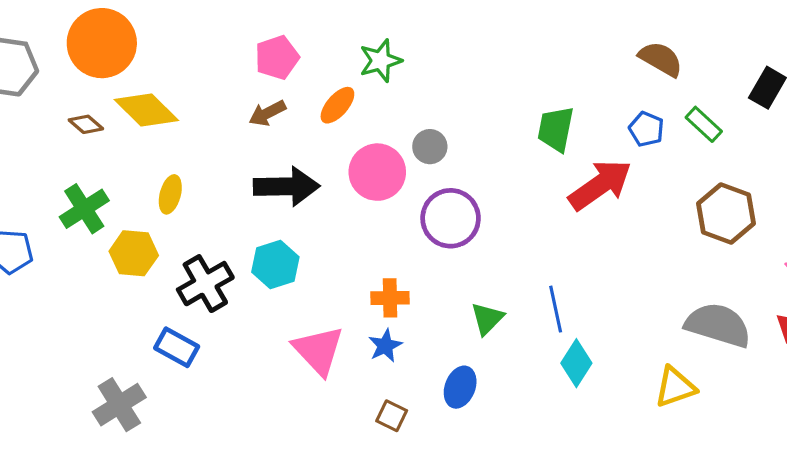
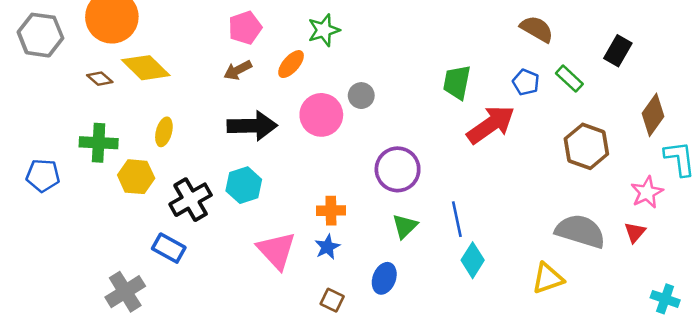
green cross: (84, 209) -> (99, 143), turned 36
purple circle: (451, 218) -> (398, 169), moved

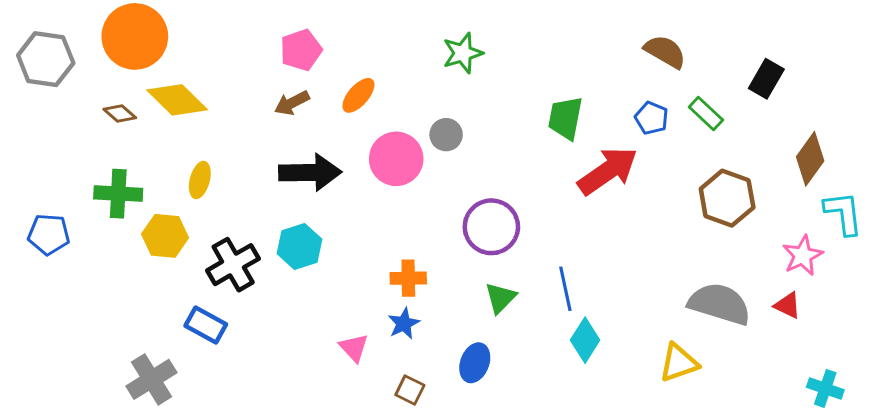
green star: (324, 30) -> (463, 53), moved
red triangle: (635, 232) -> (787, 305), turned -45
pink triangle: (277, 250) -> (354, 348), moved, size x0.6

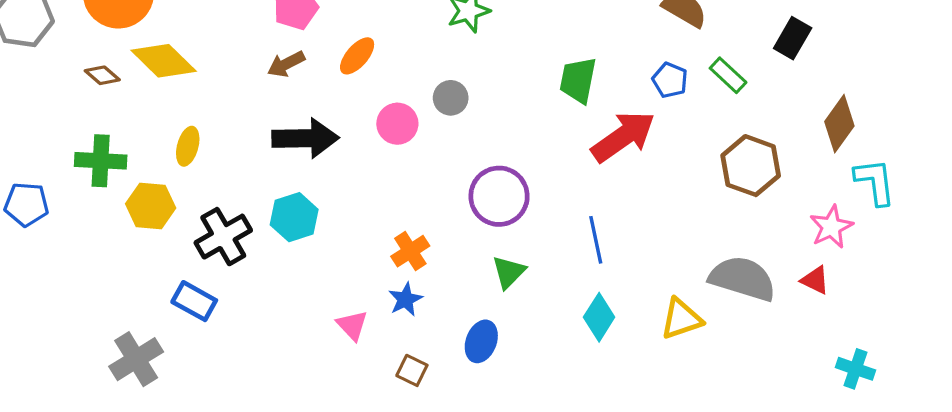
pink circle: (396, 159) -> (397, 124), size x0.7
orange cross: (408, 278) -> (410, 251), turned -32
blue line: (565, 289) -> (596, 240), moved
yellow triangle: (679, 363) -> (681, 319), moved

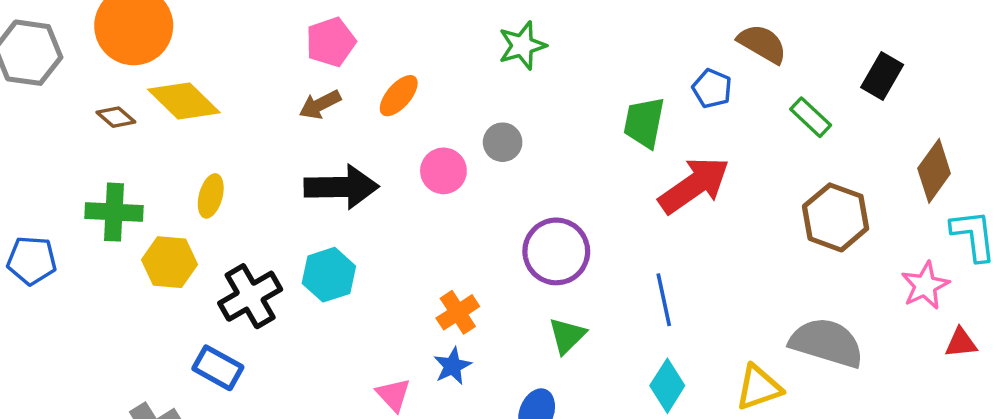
blue pentagon: (670, 80) -> (712, 88), moved
red triangle: (815, 280) -> (961, 343), moved, turned -32

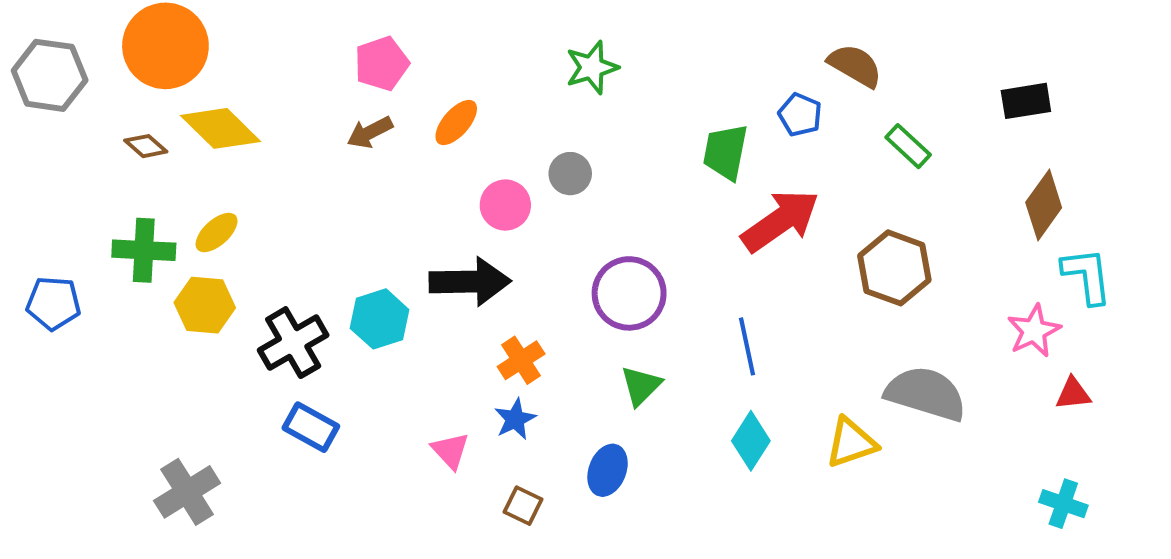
black rectangle: (882, 76) -> (1026, 101), moved, turned 51
black arrow: (341, 187) -> (470, 282), moved
yellow ellipse: (211, 196) -> (217, 233), moved, turned 33
brown hexagon: (836, 217) -> (894, 268), moved
blue rectangle: (218, 368) -> (311, 427), moved

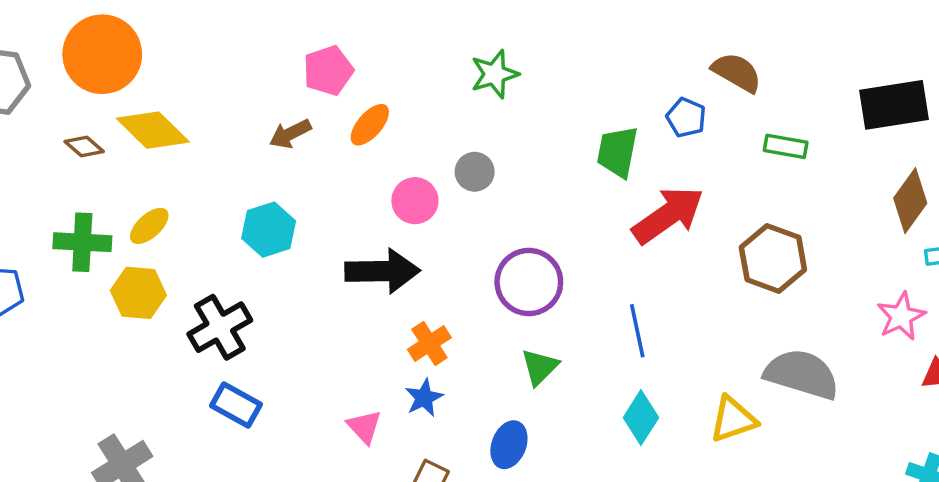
pink pentagon: (382, 64) -> (328, 70), moved
black rectangle: (1026, 101) -> (894, 105), size x1.5
green rectangle: (908, 146) -> (786, 146), turned -33
cyan hexagon: (380, 319) -> (269, 230), moved

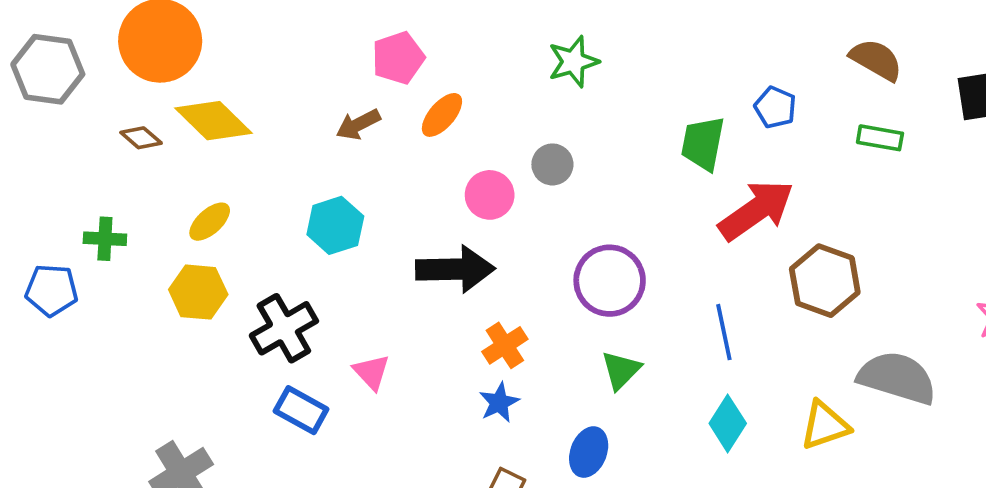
brown semicircle: (737, 72) -> (876, 60), moved
green cross: (82, 242) -> (105, 239), moved, size x0.7
brown hexagon: (773, 258) -> (825, 281), moved
pink triangle: (364, 427) -> (372, 372), moved

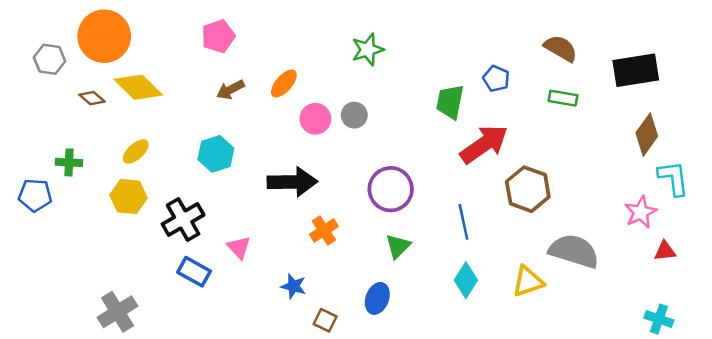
pink pentagon: (398, 58) -> (218, 36), moved
gray hexagon: (48, 69) -> (50, 59), moved, size x0.7
pink circle: (490, 195) -> (315, 119), moved
blue star: (499, 403) -> (294, 286), moved, turned -30

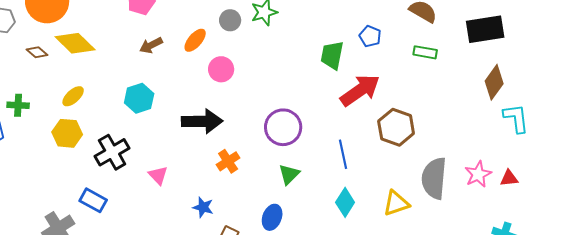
gray circle: (354, 115) -> (230, 20), moved
pink star: (641, 212) -> (478, 174), moved
gray semicircle: (574, 251) -> (434, 178), turned -102
blue rectangle: (194, 272) -> (93, 200), moved

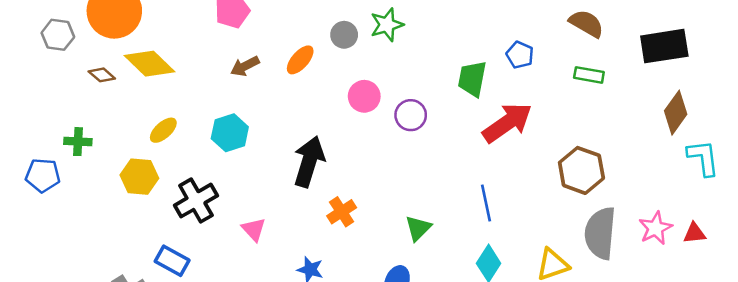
pink circle: (221, 69) -> (364, 96), moved
yellow ellipse: (73, 96) -> (163, 130), moved
black arrow: (202, 121) -> (309, 162), turned -72
purple circle: (283, 127) -> (411, 115), moved, size x0.7
brown hexagon: (396, 127) -> (581, 170), moved

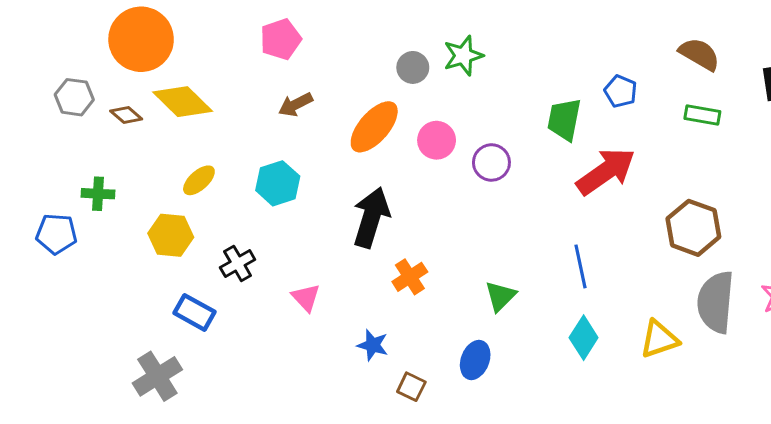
gray hexagon: (58, 35) -> (74, 97), moved
orange ellipse: (300, 60) -> (374, 127), moved, size x1.5
black cross: (196, 201) -> (238, 263), size x0.7
blue rectangle: (172, 261) -> (195, 312), moved

